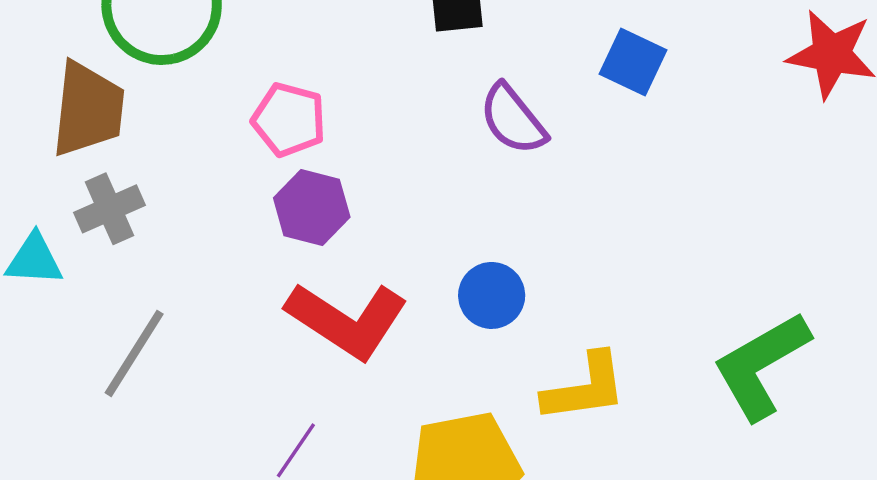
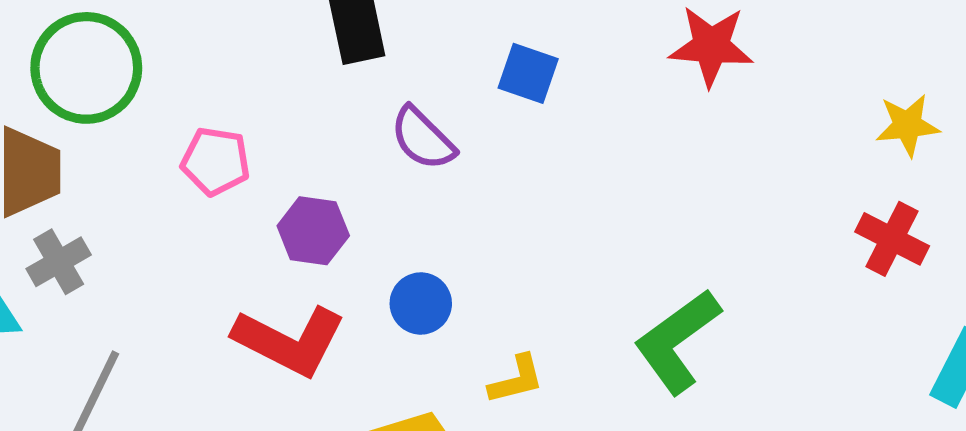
purple hexagon: (312, 207) -> (313, 231), moved
yellow L-shape: (585, 388) -> (516, 380), size x0.7

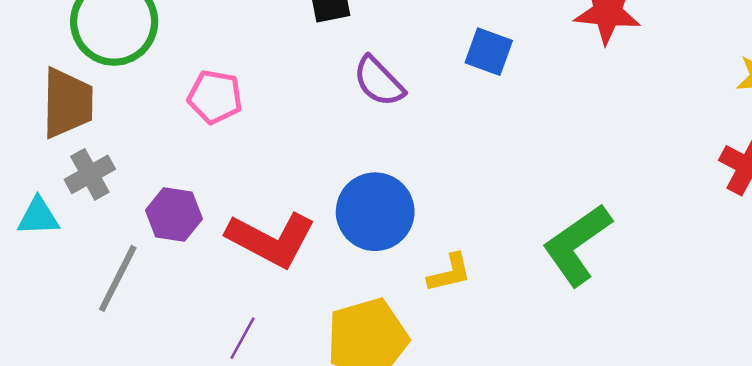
blue square: (528, 73) -> (489, 52), moved
purple hexagon: (313, 231) -> (174, 215), moved
blue circle: (421, 303) -> (375, 212), size x1.6

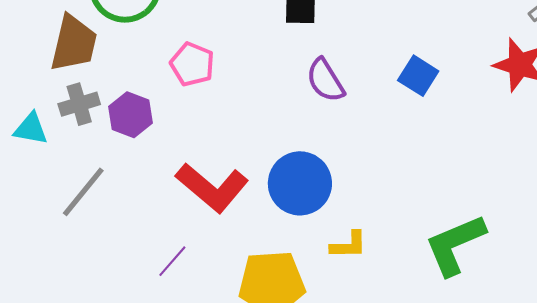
purple hexagon: (174, 215) -> (130, 115), moved

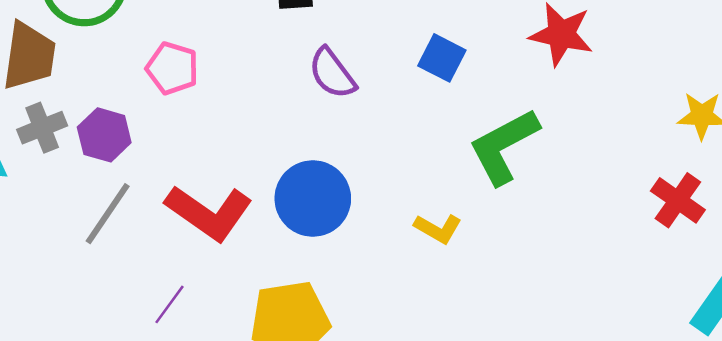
gray line: (83, 192) -> (108, 214), moved
yellow L-shape: (349, 245) -> (438, 229), moved, turned 36
green L-shape: (455, 245) -> (504, 146), moved

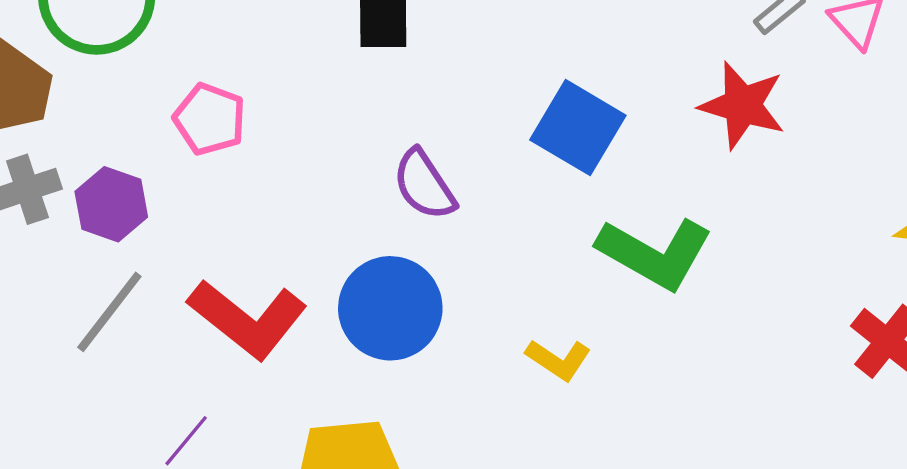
blue square: (442, 58) -> (578, 128), size x1.4
purple semicircle: (332, 73) -> (424, 185), moved
green L-shape: (504, 146) -> (655, 253), turned -126

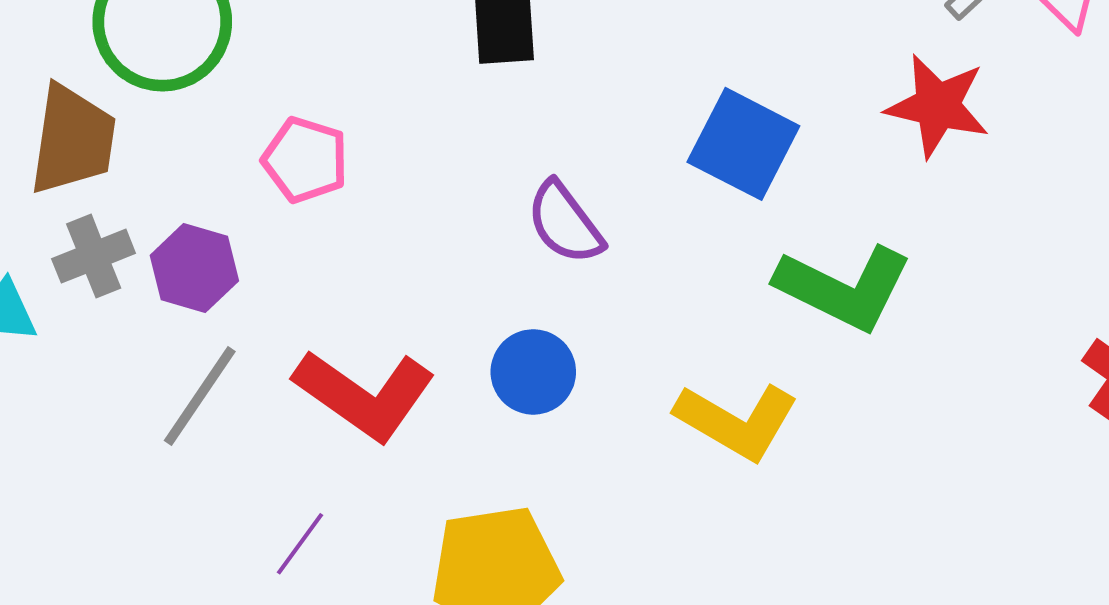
blue circle: (390, 308) -> (533, 372), size x0.7
yellow L-shape: (558, 360) -> (737, 421), size x1.6

